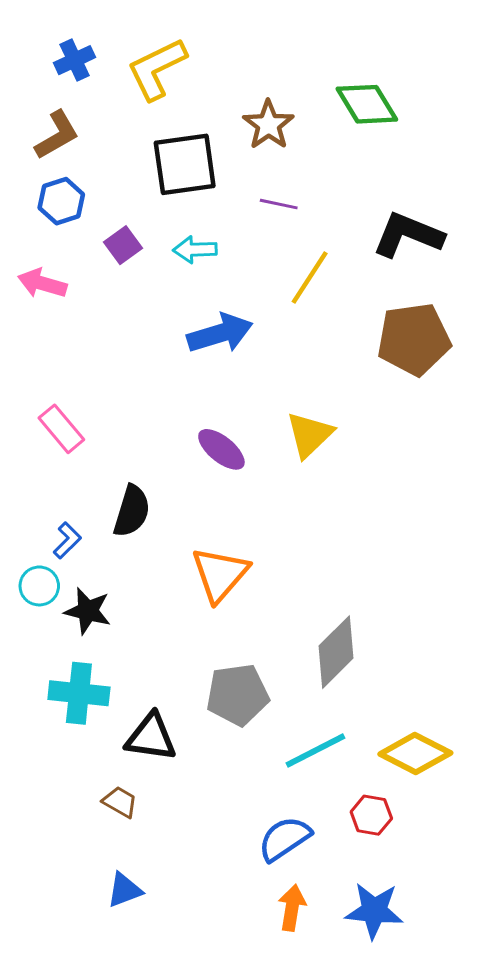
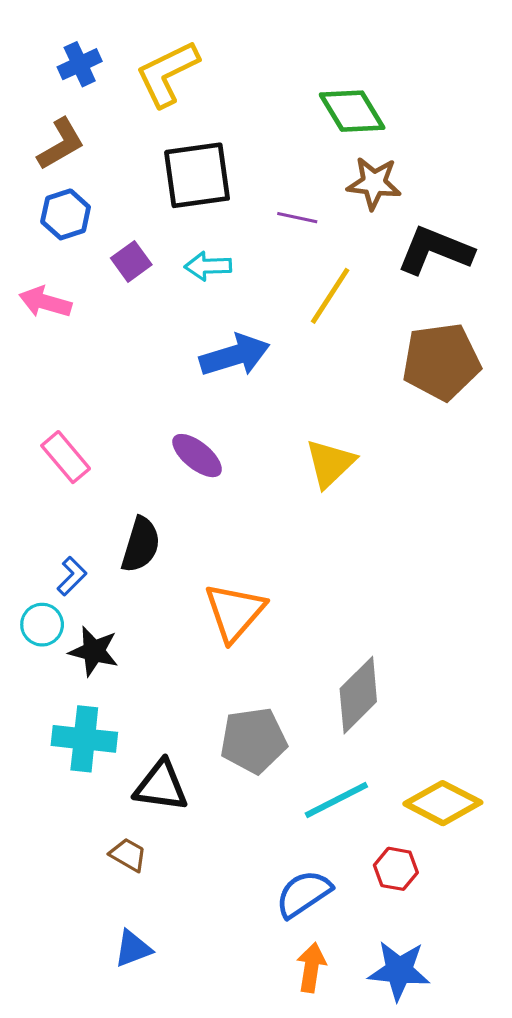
green diamond: (367, 104) -> (352, 111), moved
brown star: (268, 125) -> (374, 183), moved, turned -30
purple ellipse: (221, 449) -> (197, 456), moved

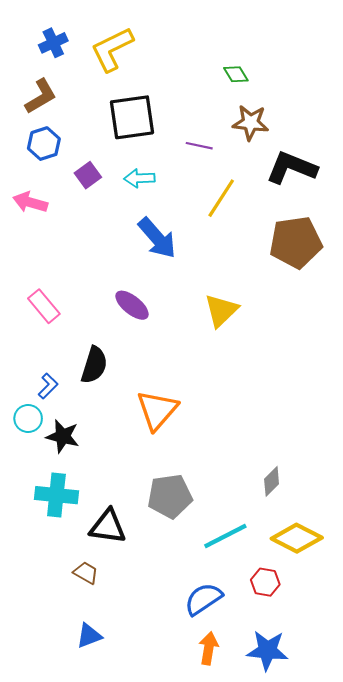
green diamond: (352, 111) -> (236, 74), size x0.6
blue arrow: (235, 355) -> (157, 238), turned 66
gray diamond: (358, 695) -> (272, 481), moved, size x0.6

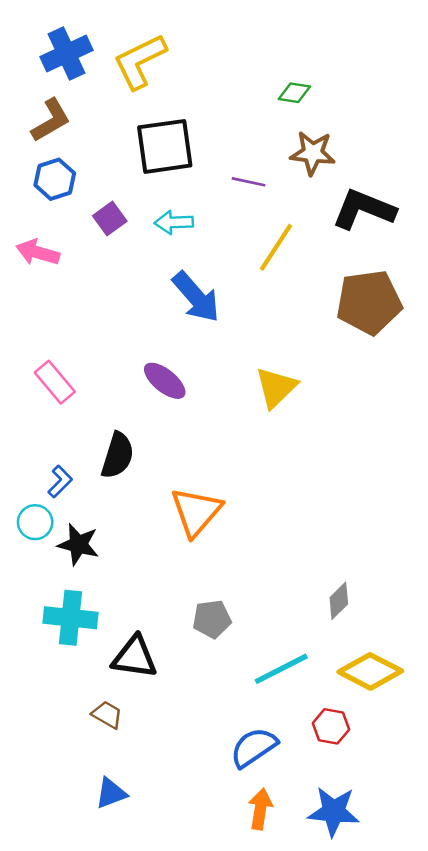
blue cross: (53, 43) -> (67, 53), size x1.4
green diamond: (236, 74) -> (294, 93), turned -50
gray pentagon: (170, 496) -> (212, 619), size x0.7

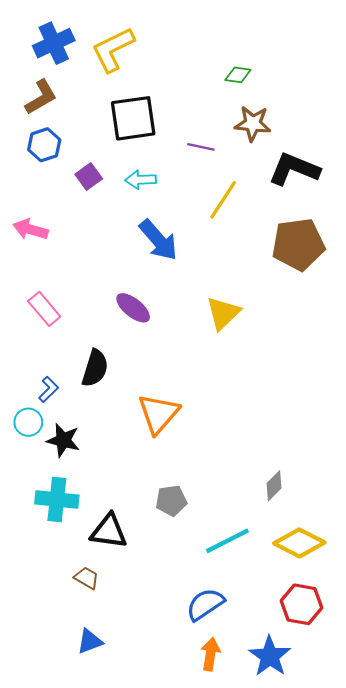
pink arrow: (38, 252) -> (30, 229), moved
red hexagon: (331, 726) -> (301, 604), moved, size x1.4
blue star: (334, 812) -> (270, 656), turned 30

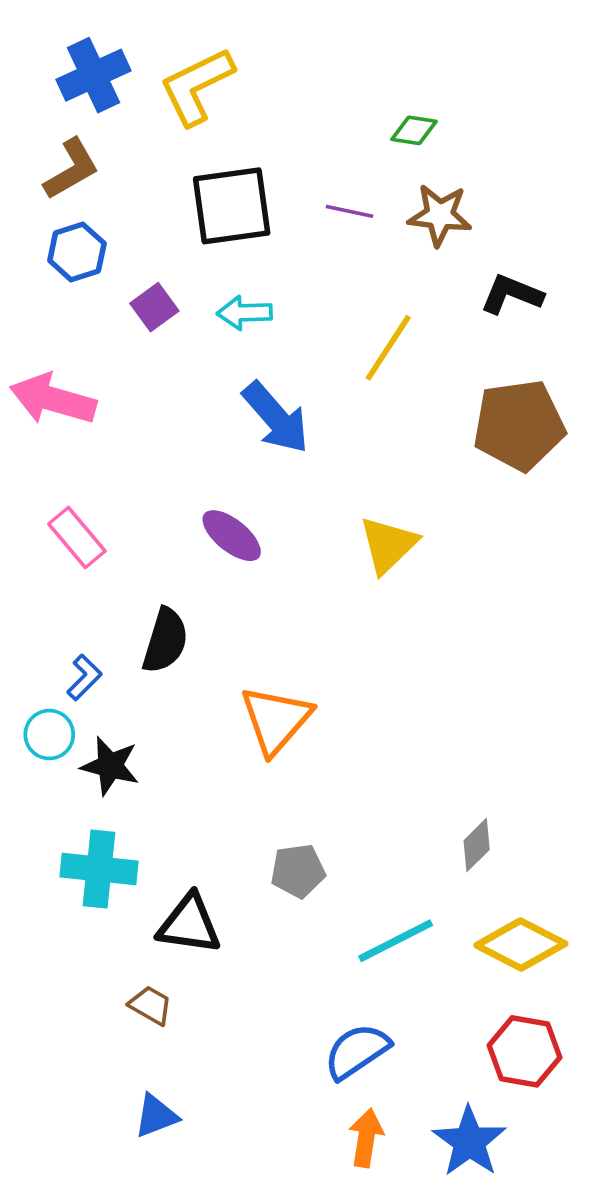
purple line: (201, 147) -> (350, 211), moved
black L-shape: (294, 169) -> (512, 294), size x0.7
pink arrow: (30, 229) -> (53, 399), size x1.4

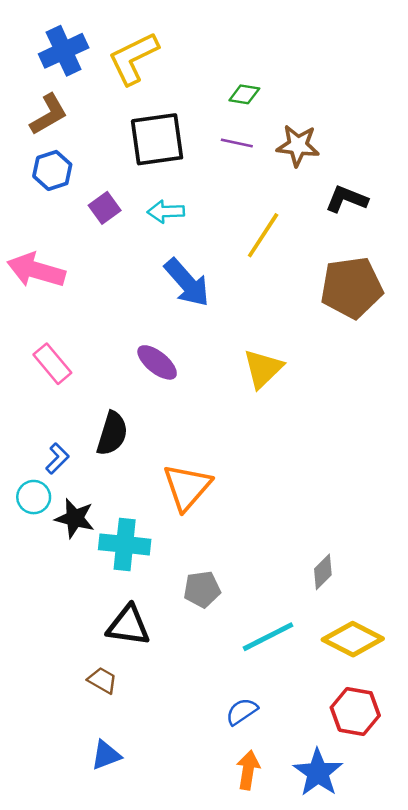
green diamond: (414, 130) -> (244, 94), moved
cyan cross: (99, 869) -> (125, 544), moved
blue semicircle: (357, 1051) -> (242, 711), size x0.7

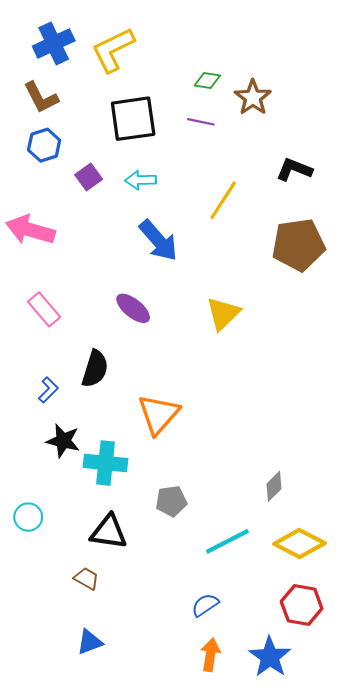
brown L-shape: (49, 114) -> (41, 97), turned 93
brown star: (298, 146) -> (253, 97), moved, turned 30
cyan circle: (34, 497) -> (28, 517), moved

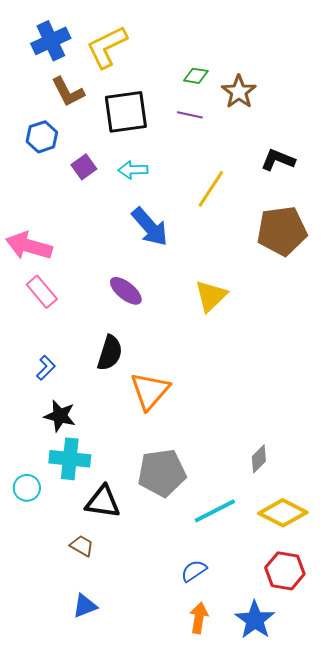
brown L-shape: (41, 97) -> (68, 92), moved
pink arrow: (30, 230) -> (29, 246), moved
black semicircle: (95, 369) -> (110, 353), moved
cyan cross: (106, 463) -> (70, 459), moved
gray pentagon: (171, 501) -> (162, 473), size x1.6

